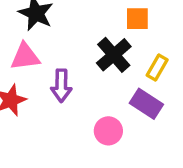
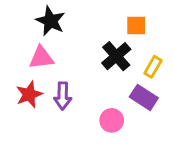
purple arrow: (61, 86) -> (63, 96), moved

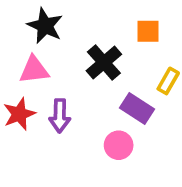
black cross: (116, 56) -> (104, 63), moved
purple rectangle: (144, 97) -> (137, 108), moved

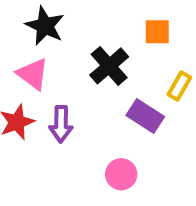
pink triangle: (34, 70) -> (33, 74), turned 44
pink circle: (119, 145) -> (121, 174), moved

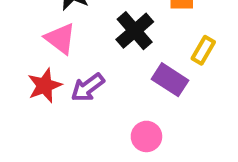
purple arrow: (61, 124) -> (88, 87), turned 52

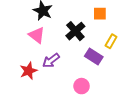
red star: (45, 86) -> (29, 71), moved

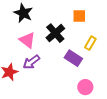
pink triangle: (37, 35) -> (27, 40), moved
pink circle: (82, 86) -> (85, 87), moved

